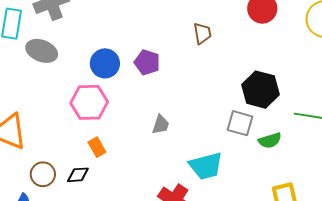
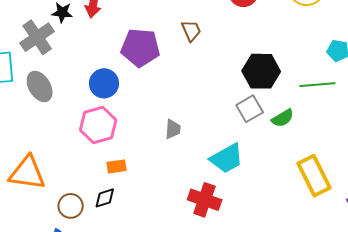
gray ellipse: (42, 51) -> (40, 86), turned 52
purple pentagon: (147, 62) -> (140, 48), moved, size x1.5
gray square: (240, 123) -> (250, 109), turned -32
orange rectangle: (97, 147) -> (116, 166), turned -54

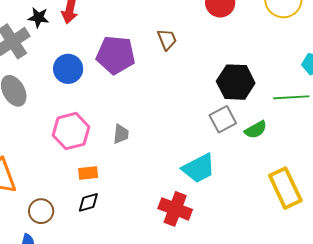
blue circle: (104, 83) -> (68, 69), moved
gray trapezoid: (173, 129) -> (121, 134), moved
black diamond: (105, 198) -> (88, 202), moved

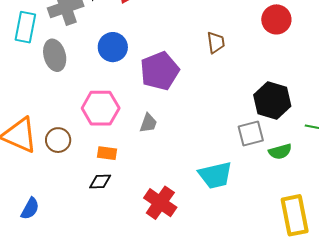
purple pentagon: (116, 55) -> (160, 71), moved, turned 30
red cross: (175, 209) -> (160, 203), moved
brown circle: (41, 211) -> (58, 140), moved

